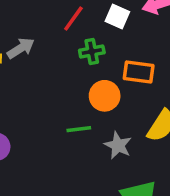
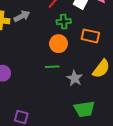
orange circle: (105, 96) -> (58, 44), moved

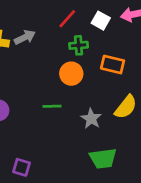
green line: (52, 67) -> (52, 106), moved

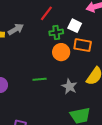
white square: (101, 21) -> (75, 26), moved
orange circle: (71, 74) -> (61, 52), moved

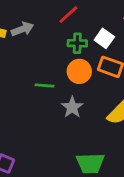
green line: (40, 79) -> (45, 85), moved
gray star: (69, 86) -> (72, 107), moved

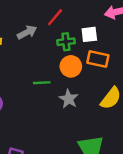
gray arrow: (22, 29) -> (27, 32), moved
white square: (104, 38) -> (89, 34), turned -35

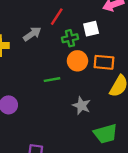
orange rectangle: (98, 59) -> (104, 62), moved
gray star: (69, 99) -> (82, 106), moved

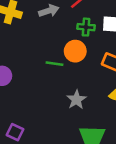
orange circle: (77, 61) -> (75, 51), moved

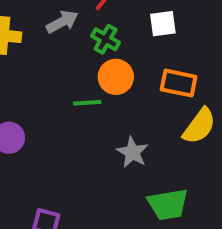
green cross: (86, 27) -> (105, 39), moved, turned 36

